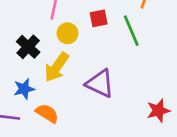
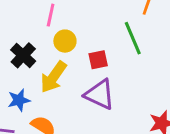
red square: (99, 18) -> (98, 60), moved

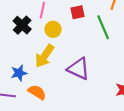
black cross: (23, 55) -> (22, 25), moved
red square: (98, 60) -> (78, 12), moved

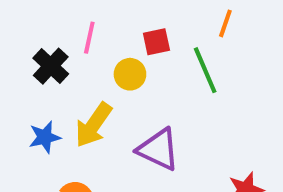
yellow circle: (53, 29) -> (130, 74), moved
blue star: (19, 73) -> (45, 137), moved

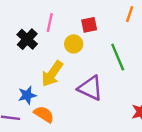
green line: (205, 70) -> (118, 57), moved
blue star: (45, 137) -> (27, 95), moved

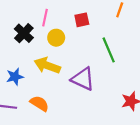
yellow circle: (74, 44) -> (56, 38), moved
yellow arrow: (52, 74) -> (47, 66), turned 75
blue star: (27, 95) -> (15, 77), moved

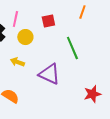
yellow arrow: (47, 66) -> (17, 62), size x0.6

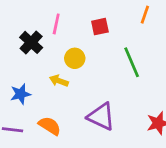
yellow circle: (25, 37) -> (75, 58), moved
purple triangle: (49, 74) -> (101, 117), moved

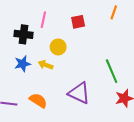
black cross: (31, 42) -> (24, 34), turned -36
green line: (132, 62) -> (112, 71), moved
blue star: (21, 94) -> (22, 64), moved

